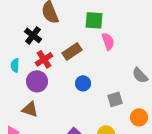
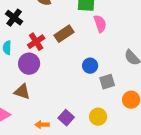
black cross: (33, 35) -> (14, 18), moved
blue circle: (83, 83) -> (90, 66), moved

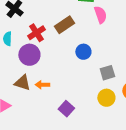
blue circle: (90, 66) -> (83, 52), moved
yellow circle: (98, 117) -> (106, 98), moved
orange arrow: (42, 125) -> (42, 85), moved

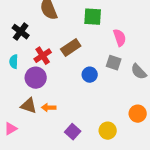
pink semicircle: (100, 15) -> (120, 38), moved
gray square: (107, 73) -> (114, 63), moved, turned 35
yellow circle: (106, 98) -> (108, 131), moved

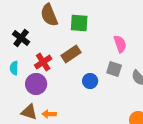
green square: (93, 17) -> (79, 23), moved

